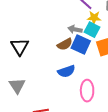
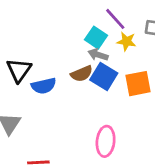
cyan square: (92, 30) -> (96, 38), moved
blue semicircle: (66, 71) -> (44, 86), moved

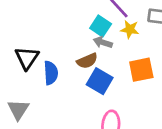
blue square: (104, 76) -> (100, 81), moved
blue semicircle: (44, 86) -> (51, 73), turned -80

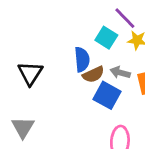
gray arrow: (103, 42) -> (120, 73), moved
blue semicircle: (51, 73) -> (82, 59), moved

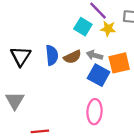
blue semicircle: (82, 59) -> (52, 55), moved
blue square: (107, 95) -> (99, 75), moved

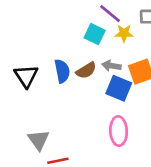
gray triangle: (15, 101) -> (39, 140), moved

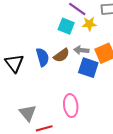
pink ellipse: (119, 131) -> (71, 106), moved

